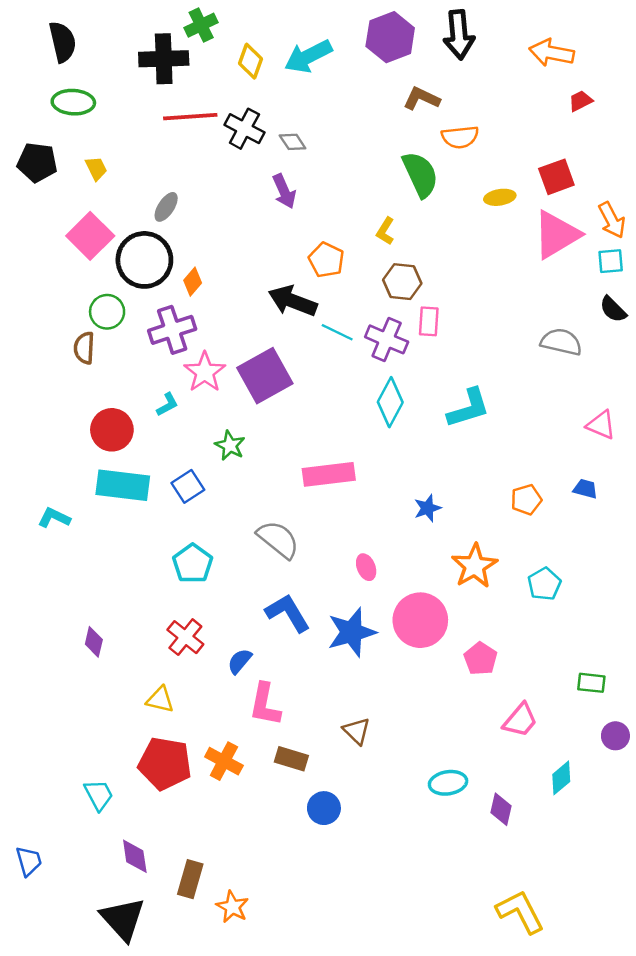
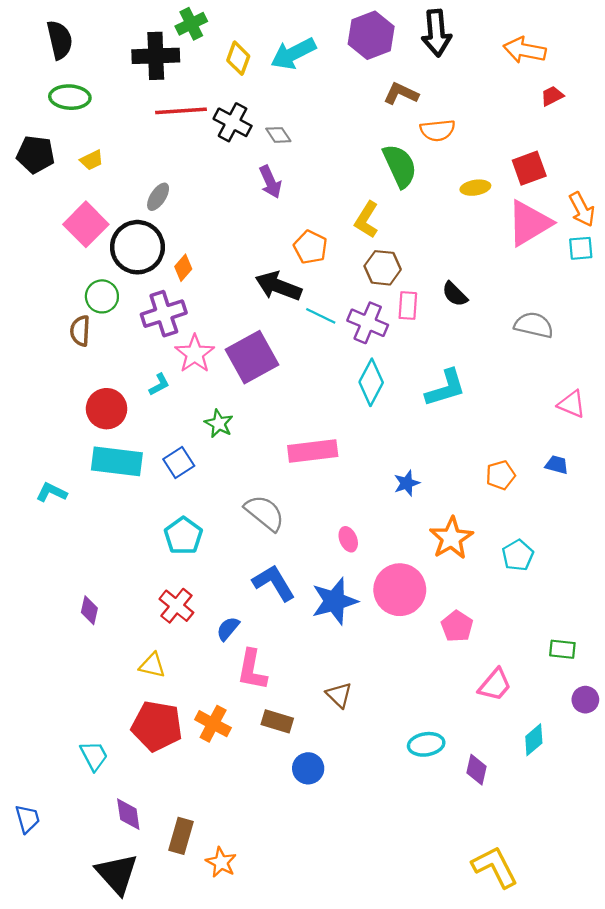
yellow trapezoid: (96, 168) -> (92, 160), turned 90
yellow L-shape: (385, 231) -> (367, 220), size x1.4
black semicircle: (613, 309) -> (455, 294), moved

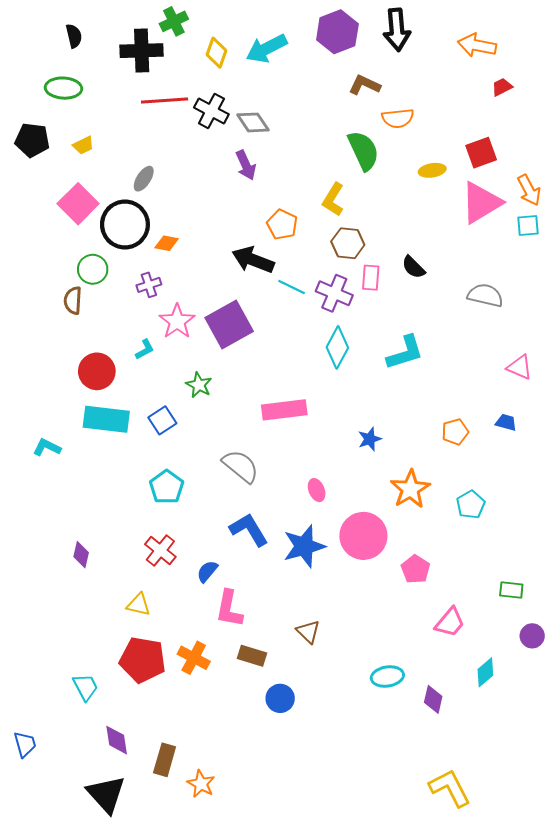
black semicircle: (60, 40) -> (74, 36), moved, size x0.7
gray diamond: (278, 135) -> (253, 122), size x1.4
orange diamond: (183, 268) -> (167, 243), turned 60
purple cross: (164, 314) -> (149, 285), size x0.6

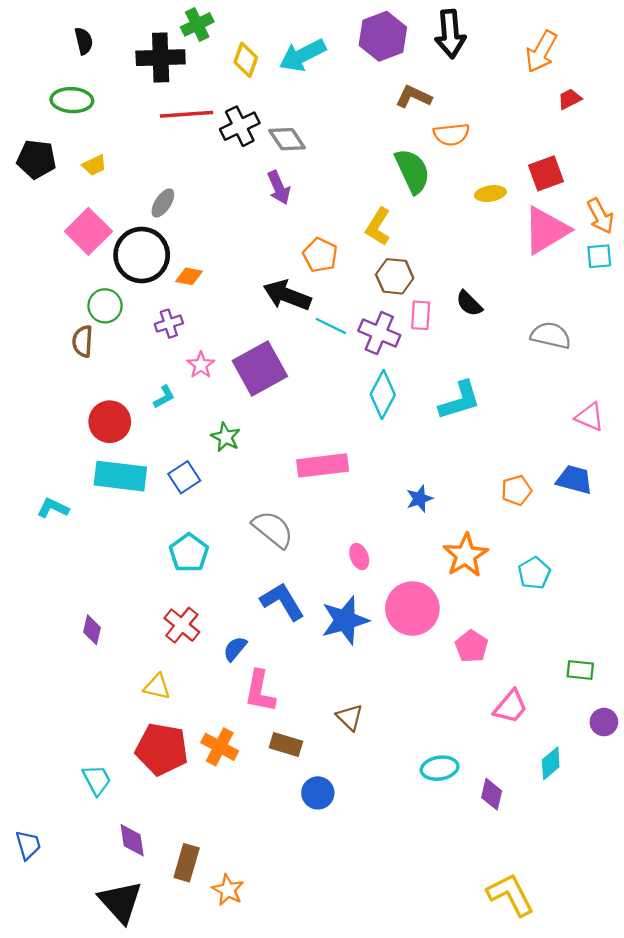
orange arrow: (477, 45) -> (541, 52), turned -72
black cross: (211, 111) -> (240, 126), turned 36
pink star: (177, 321) -> (201, 365), size x0.7
blue trapezoid: (506, 422) -> (574, 480), size x1.5

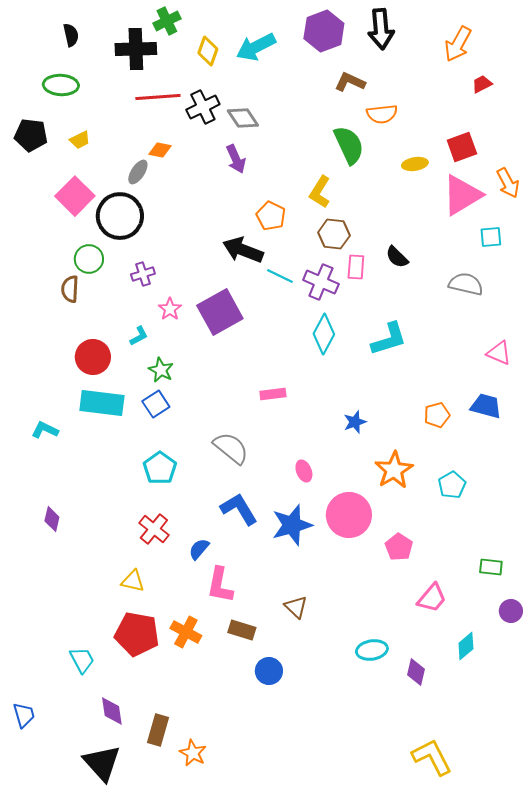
cyan square: (599, 256) -> (491, 237), moved
orange diamond: (189, 276) -> (160, 150), moved
green star: (226, 437) -> (161, 370), moved
pink rectangle: (323, 465) -> (273, 394), size x0.6
purple diamond: (92, 630) -> (52, 519), moved

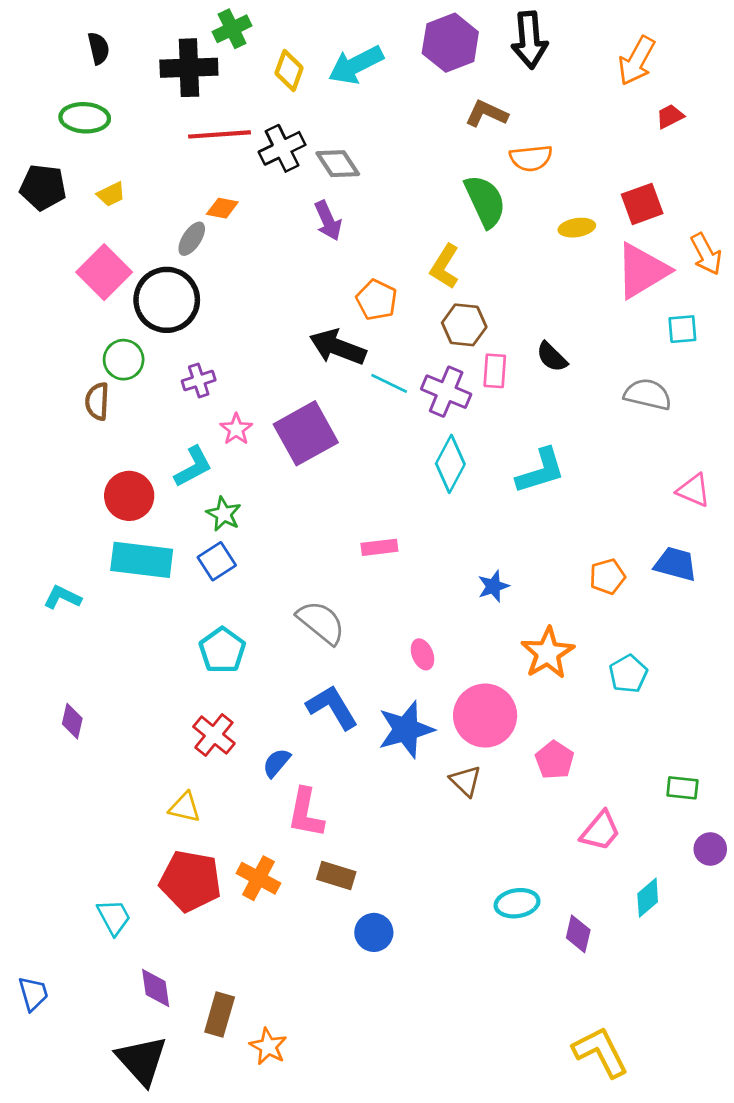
cyan L-shape: (139, 336) -> (193, 467), size x1.5
brown triangle: (296, 607) -> (466, 781), moved

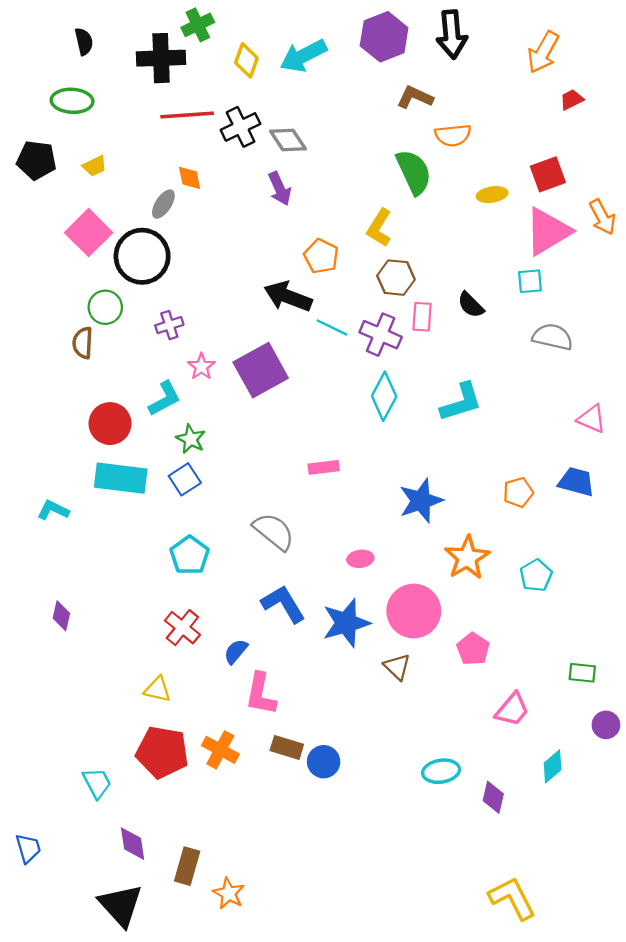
orange diamond: (222, 208) -> (190, 178), turned 68
cyan square: (682, 329) -> (530, 281), moved
blue star: (493, 586) -> (421, 501), size x1.6
pink ellipse: (422, 654) -> (360, 559), turned -75
blue circle: (374, 932) -> (324, 762), moved

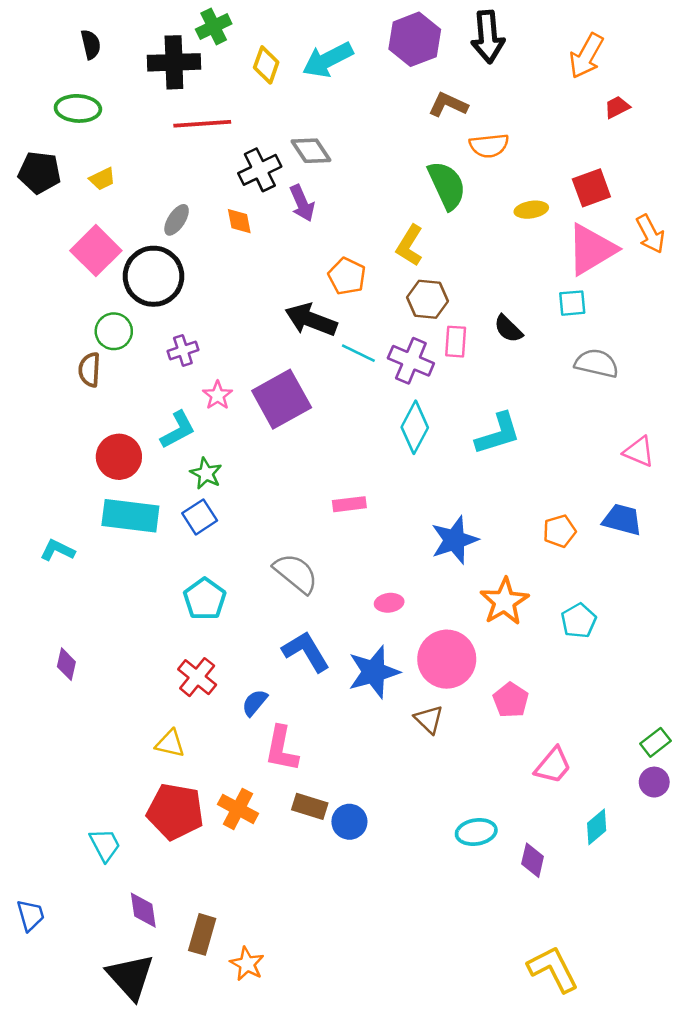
black cross: (241, 127) -> (260, 170), moved
orange diamond: (190, 178) -> (239, 221), moved
green rectangle: (582, 673) -> (655, 742), moved, turned -44

